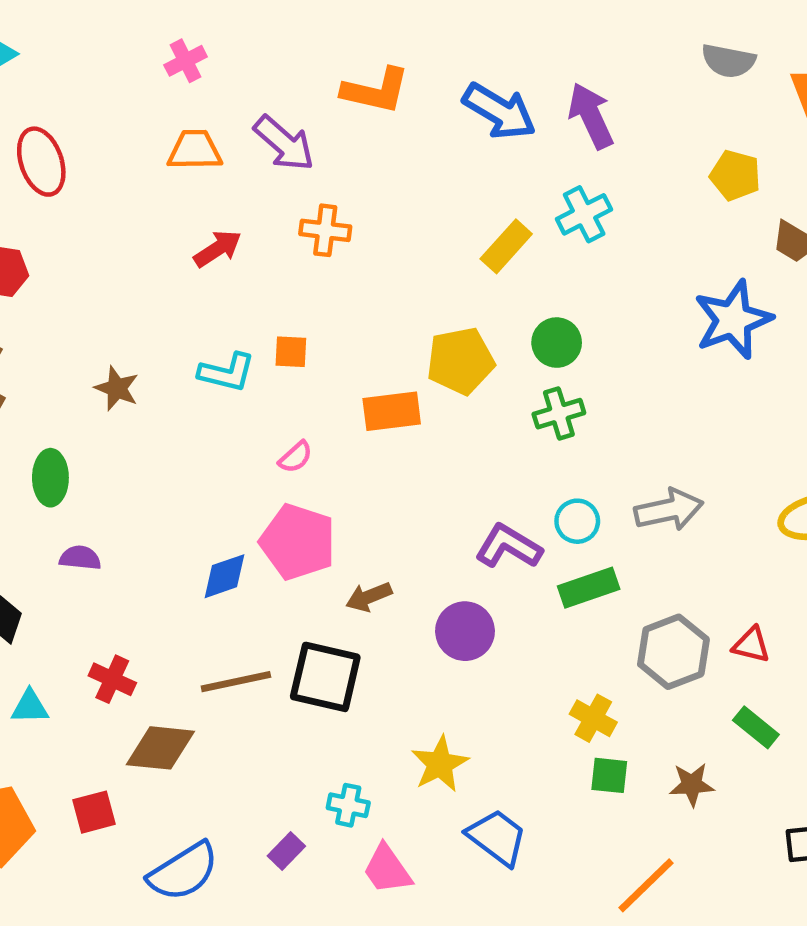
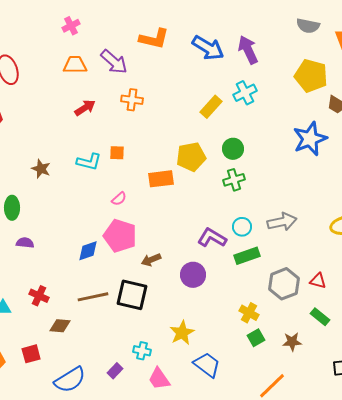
yellow pentagon: (735, 175) -> (311, 76), size x1.5
brown diamond: (160, 748) -> (60, 326), size x0.7
green square: (609, 775) -> (256, 338), turned -36

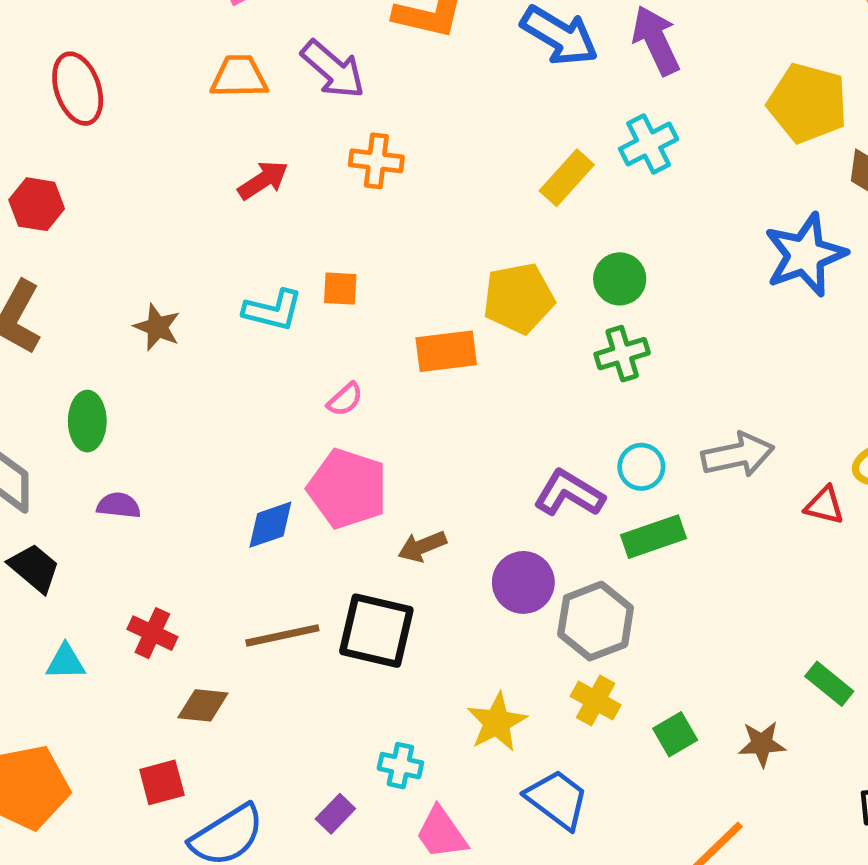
red triangle: (318, 281) -> (824, 505), moved
gray hexagon: (284, 284) -> (596, 621), moved
yellow cross: (249, 313) -> (596, 701), moved
red square: (31, 354) -> (162, 782), moved

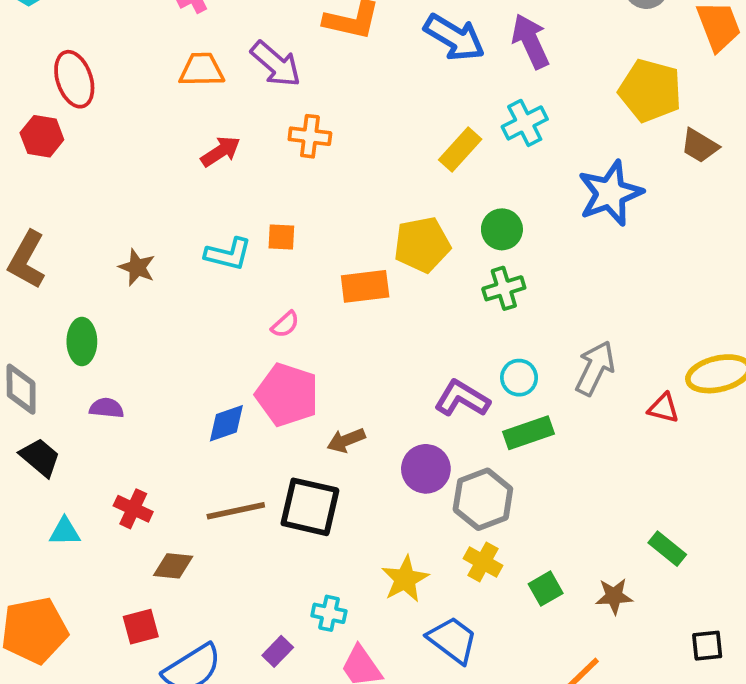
red hexagon: (37, 204) -> (42, 136), moved
blue star: (805, 255) -> (610, 193), moved
gray arrow: (738, 455) -> (595, 368), turned -52

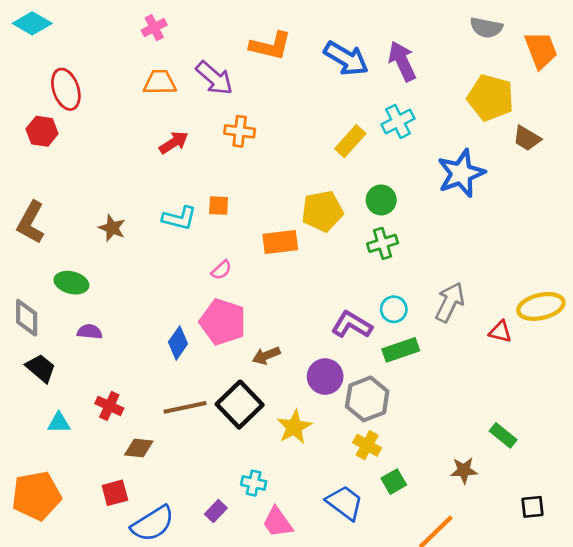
green ellipse: (82, 342) -> (71, 283), turned -76
blue diamond: (226, 423) -> (178, 343), turned -36
black square: (310, 507) -> (240, 405), turned 33
yellow star: (405, 579) -> (294, 427), moved
green square: (546, 589) -> (394, 482), moved

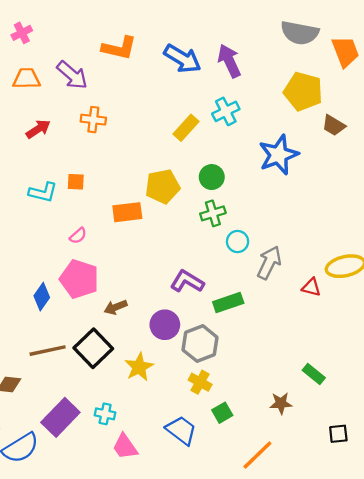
gray semicircle: (486, 28) -> (300, 33), size x1.4
cyan circle: (394, 309) -> (238, 242), moved
purple rectangle: (216, 511) -> (60, 417), moved, size x2.0

